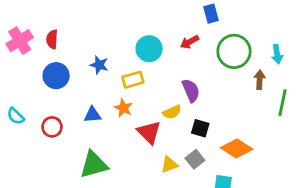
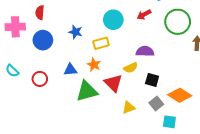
pink cross: (20, 41) -> (15, 27), moved, turned 30
purple semicircle: (191, 90) -> (145, 51), turned -66
gray square: (195, 159) -> (156, 103), moved
green triangle: (94, 165) -> (87, 91), moved

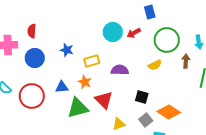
cyan circle: (113, 20) -> (113, 32), moved
purple semicircle: (145, 51) -> (120, 70), moved
yellow semicircle: (131, 68) -> (155, 65), moved
red circle: (40, 79) -> (32, 96), size x1.6

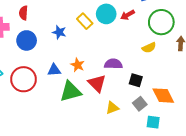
yellow rectangle: (92, 61) -> (85, 21), moved, turned 63
purple semicircle: (120, 70) -> (113, 64), moved
orange diamond: (169, 112) -> (163, 96), turned 30

